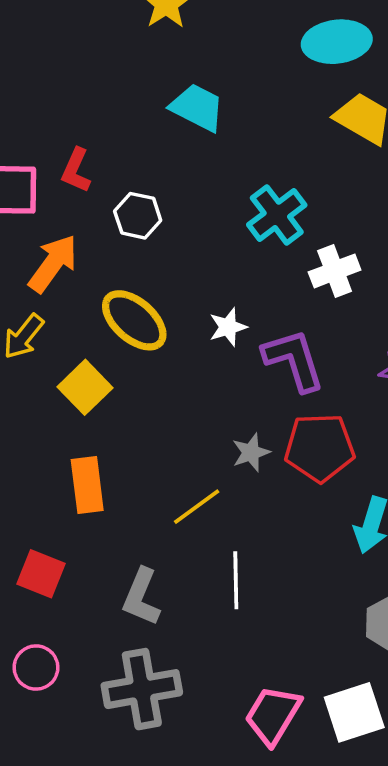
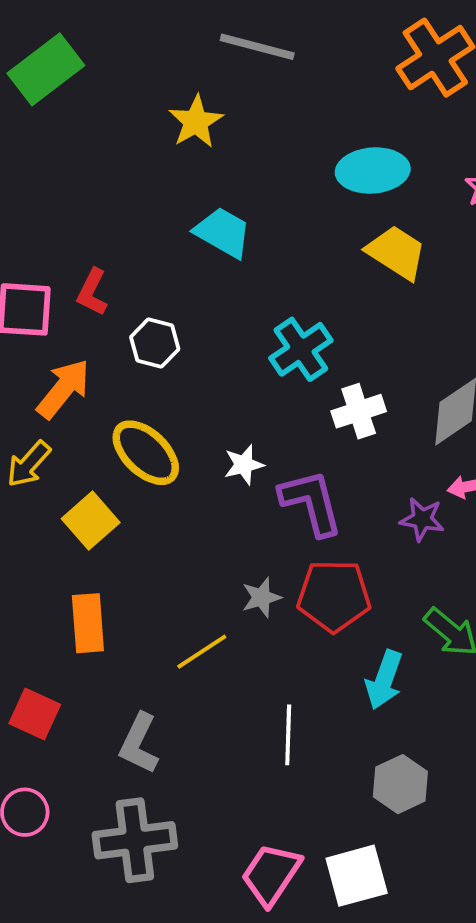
white line: (236, 580) -> (288, 735), moved

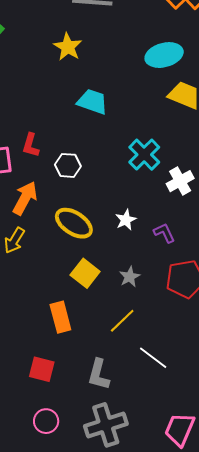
purple L-shape: (311, 502) -> (164, 233), size x0.6
yellow square: (91, 521) -> (85, 273), moved
gray star: (261, 597) -> (130, 277), moved
white line: (288, 735) -> (153, 358), moved, turned -44

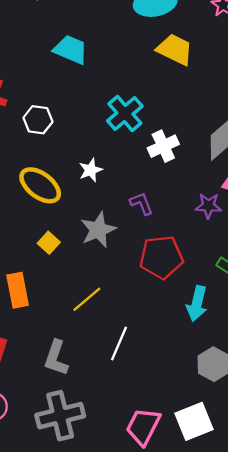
white star: (126, 220) -> (91, 170), moved
yellow square: (85, 273) -> (49, 243), size x0.7
gray star: (130, 277) -> (98, 230), moved, size x1.5
white line: (153, 358) -> (119, 343), turned 72

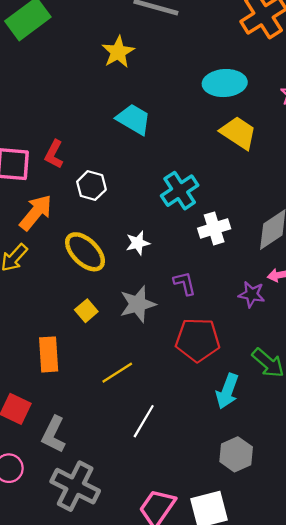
gray L-shape: (56, 358) -> (54, 434), moved
gray cross: (60, 416) -> (75, 486), turned 33

